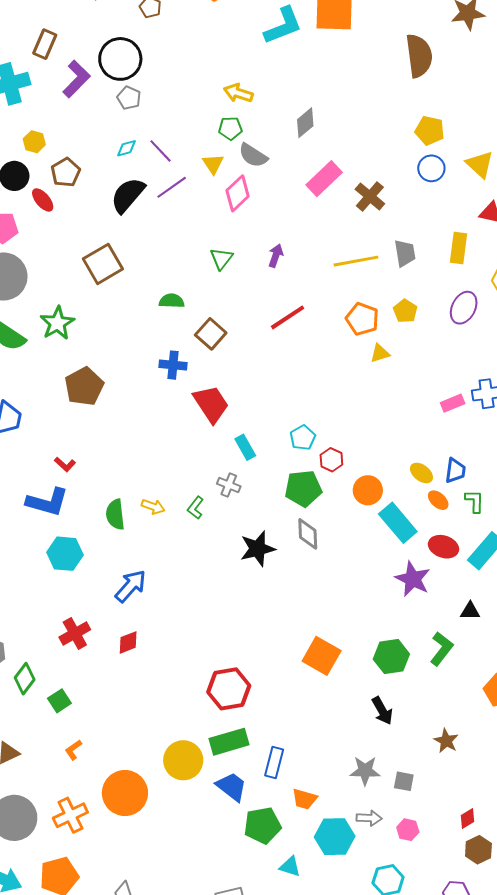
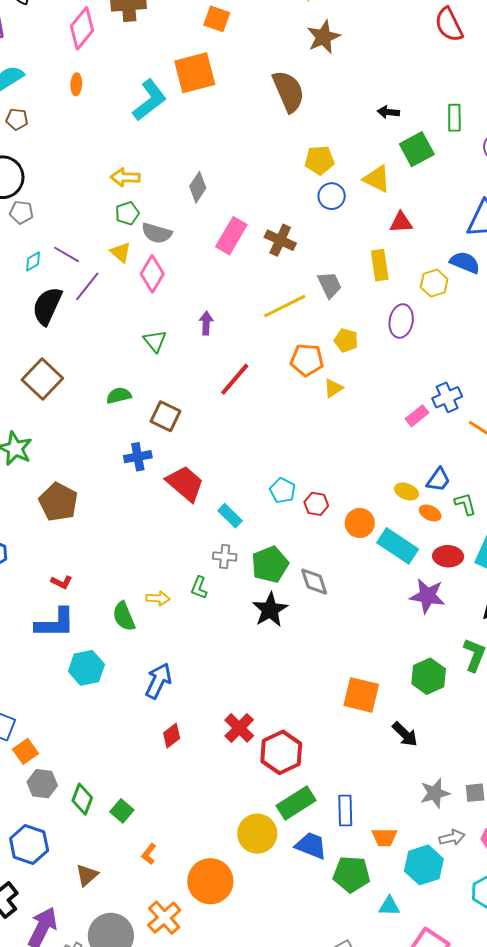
blue trapezoid: (455, 471) -> (438, 480), turned 44
green pentagon: (303, 488) -> (270, 564), moved
red cross: (75, 633) -> (239, 728), moved
black arrow: (382, 711) -> (405, 734), moved
green pentagon: (262, 825) -> (351, 874), turned 30

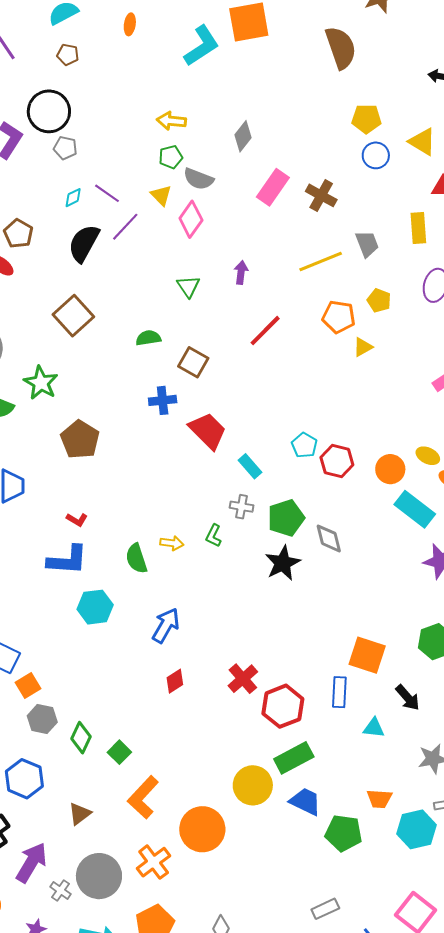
red hexagon: (316, 504) -> (337, 461), size x1.4
orange circle: (360, 523) -> (390, 469), moved
blue rectangle: (345, 811) -> (339, 692), moved
orange L-shape: (149, 854) -> (143, 797), size x2.0
cyan triangle: (389, 906) -> (374, 728), moved

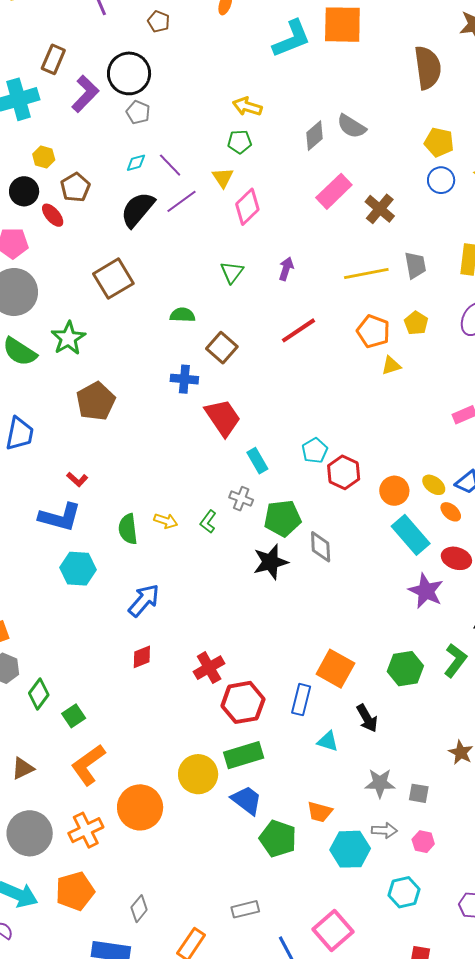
gray semicircle: (199, 179) -> (351, 126), moved

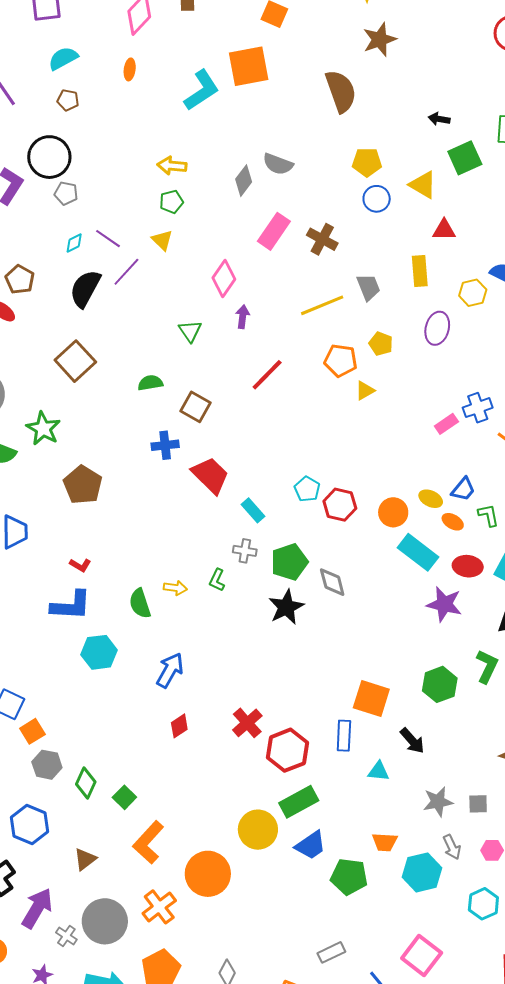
pink diamond: (247, 207) -> (224, 279), moved
blue trapezoid: (247, 800) -> (311, 845), turned 120
gray arrow: (385, 830) -> (452, 847), turned 75

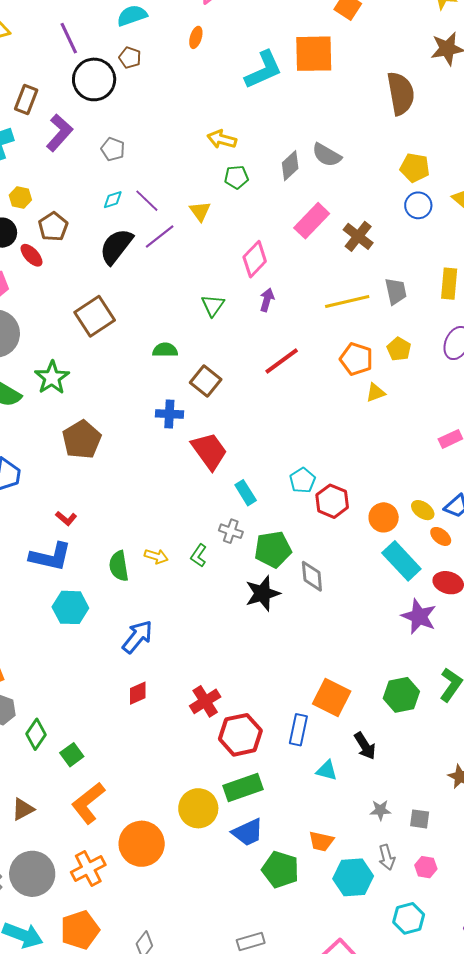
black circle: (49, 157) -> (94, 79), moved
green pentagon: (171, 202) -> (236, 177), moved
gray star: (438, 802) -> (380, 810), size x0.7

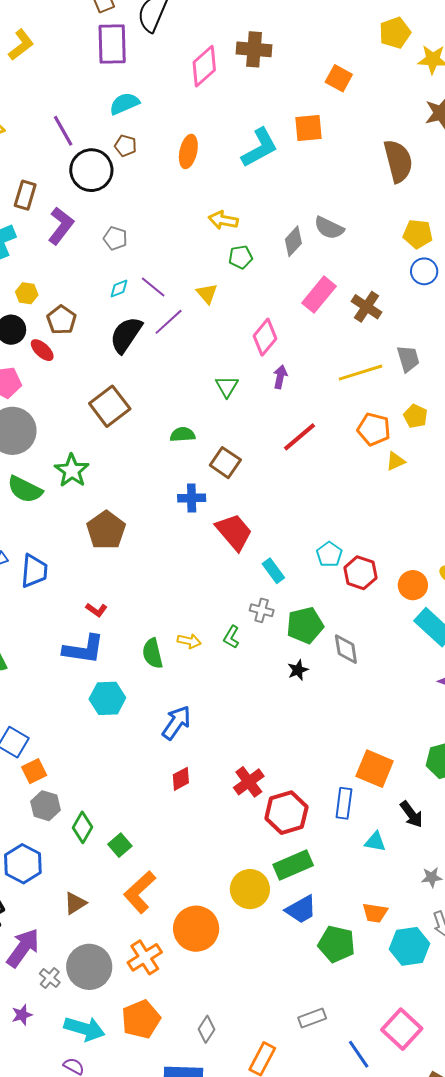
orange ellipse: (196, 37) -> (188, 152), moved, size x1.5
orange square: (314, 54) -> (309, 128), size x0.7
black star: (263, 593) -> (298, 670), size x0.6

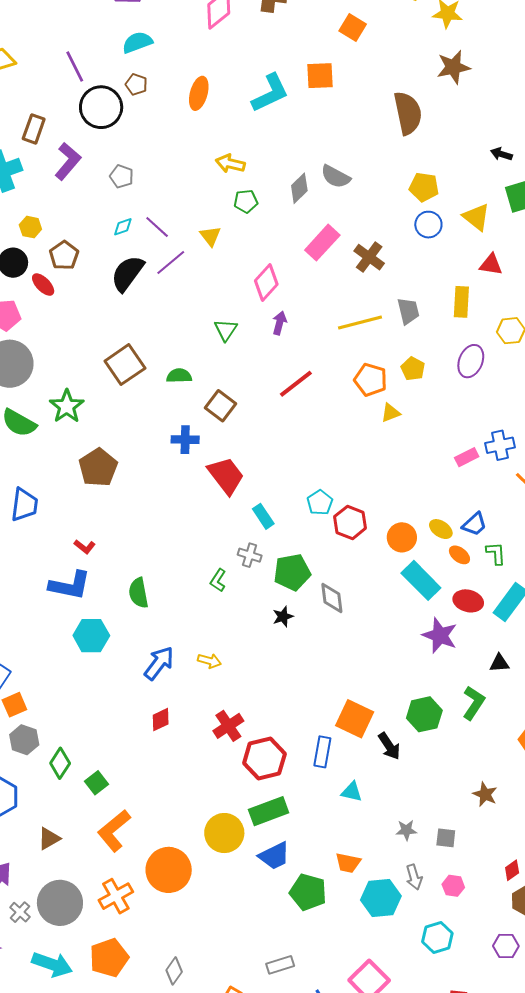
brown square: (110, 406) -> (125, 365), moved
yellow arrow: (189, 641) -> (209, 661), moved
black arrow: (411, 814) -> (389, 746), moved

